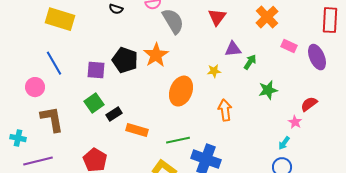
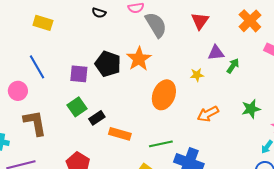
yellow rectangle: (60, 19) -> (43, 23), size x0.7
green star: (268, 90) -> (251, 109), moved
orange arrow: (225, 110) -> (208, 114), turned -110

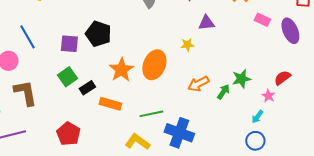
orange star: (139, 59) -> (121, 70), moved
green arrow: (233, 66) -> (223, 92), moved

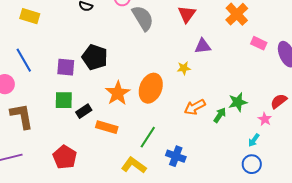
green square: (67, 77) -> (64, 100), turned 36
green line: (151, 114) -> (148, 137), turned -45
blue cross: (179, 133) -> (176, 156), size x0.7

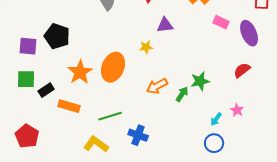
red semicircle: (279, 101) -> (242, 70), moved
pink star: (265, 119) -> (237, 110), moved
green line: (148, 137) -> (110, 116), turned 40

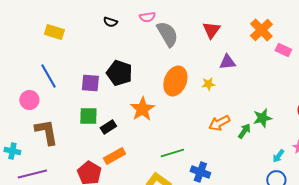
pink rectangle: (221, 22) -> (283, 50), moved
orange ellipse: (113, 67) -> (175, 81), moved
orange rectangle: (69, 106) -> (114, 156), moved, turned -45

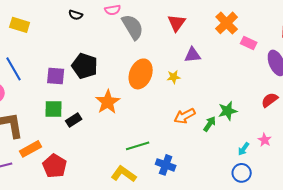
orange rectangle: (114, 156) -> (31, 149), moved

